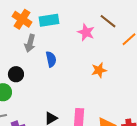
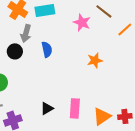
black circle: (16, 74) -> (15, 51), moved

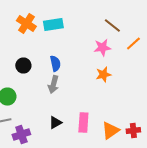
pink star: (82, 22) -> (102, 48), moved, turned -30
gray arrow: (26, 33) -> (53, 84), moved

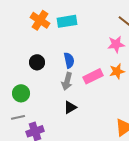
black triangle: (55, 122) -> (70, 107), moved
pink rectangle: (83, 122) -> (93, 76), moved, turned 60

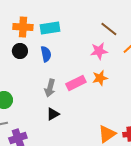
orange cross: (40, 20) -> (23, 27), turned -30
blue semicircle: (69, 60) -> (46, 54), moved
black circle: (37, 62) -> (20, 51), moved

